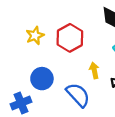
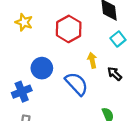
yellow star: (35, 36) -> (24, 22), moved, turned -30

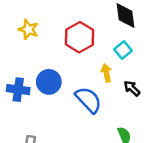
cyan square: (118, 39) -> (123, 50), moved
blue cross: (22, 92) -> (18, 90), moved, turned 30

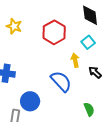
blue circle: (49, 82) -> (30, 101), moved

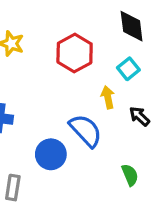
blue circle: (30, 101) -> (51, 154), moved

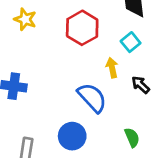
blue circle: (51, 154) -> (72, 136), moved

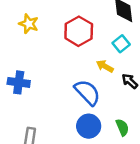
yellow arrow: (112, 68) -> (105, 66), turned -49
blue circle: (72, 136) -> (89, 126), moved

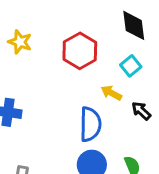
blue semicircle: (87, 92) -> (90, 124), turned 44

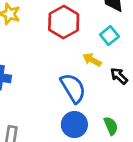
blue semicircle: (90, 124) -> (73, 88), turned -32

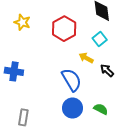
green semicircle: (111, 126) -> (101, 109), turned -40

